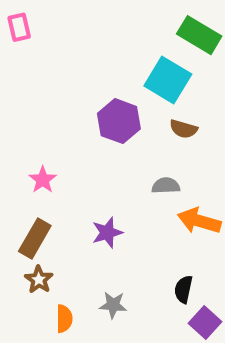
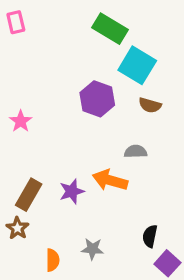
green rectangle: (199, 35) -> (110, 29), moved
pink star: (43, 180) -> (21, 121), moved
orange arrow: (199, 221) -> (110, 180), moved
purple star: (107, 233) -> (72, 191), moved
brown star: (39, 280) -> (17, 228), moved

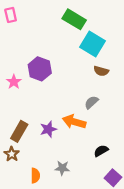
purple hexagon: (97, 99) -> (40, 69), moved
gray semicircle: (136, 152) -> (91, 102), turned -40
black semicircle: (150, 236) -> (101, 151), moved, turned 48

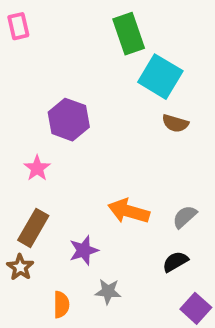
green rectangle: (74, 19) -> (129, 34), turned 40
pink star: (14, 82) -> (37, 168), moved
gray semicircle: (91, 102) -> (185, 217), moved
purple star: (48, 129) -> (84, 250), moved

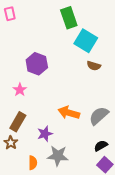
gray semicircle: (185, 217) -> (99, 116), size x1.5
black semicircle: (175, 262) -> (101, 146), moved
gray star: (108, 291) -> (58, 156), size x1.5

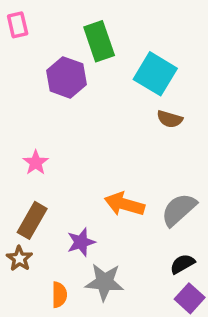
green rectangle: (69, 18) -> (99, 41), moved
purple hexagon: (37, 64) -> (67, 77), moved

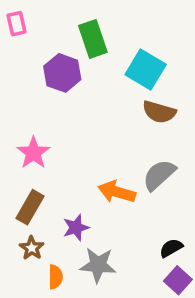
brown semicircle: (170, 119) -> (159, 112), size x1.4
pink star: (36, 163) -> (33, 153), size x1.4
gray semicircle: (179, 210) -> (159, 175), moved
brown star: (19, 258) -> (32, 248), moved

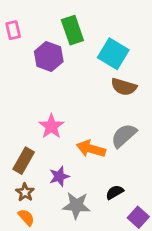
pink rectangle: (16, 24) -> (13, 30), moved
pink star: (33, 153) -> (51, 126), moved
black semicircle: (171, 248) -> (115, 192), moved
orange semicircle: (56, 277) -> (26, 217), moved, turned -42

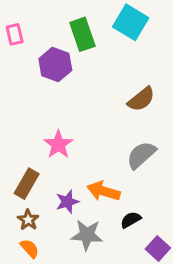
cyan square: (113, 54) -> (131, 22), moved
brown semicircle: (124, 87) -> (141, 99), turned -55
orange arrow: (91, 149) -> (104, 191), moved

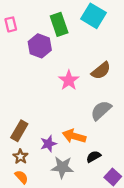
pink star: (58, 144) -> (69, 80), moved

